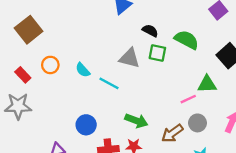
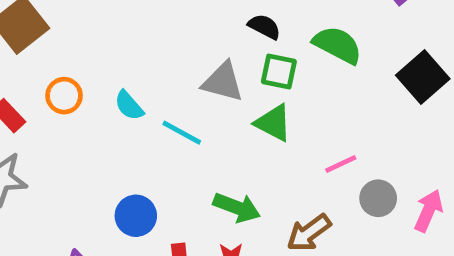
green triangle: (207, 84) -> (273, 123), moved, turned 30
gray circle: (197, 123) -> (378, 198), moved

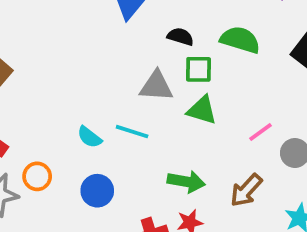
orange circle: (64, 96) -> (37, 176), moved
cyan semicircle: (129, 106) -> (90, 137), moved
blue circle: (136, 216) -> (97, 191), moved

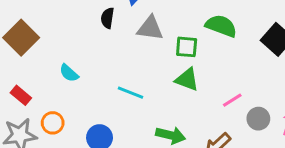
black semicircle: (180, 37) -> (108, 18), moved, turned -102
gray triangle: (156, 86) -> (150, 28), moved
cyan semicircle: (90, 137) -> (69, 73), moved

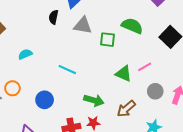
cyan semicircle: (69, 73) -> (25, 54), turned 112
green triangle: (187, 80) -> (124, 74), moved
pink line: (232, 100) -> (145, 67), moved

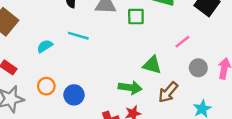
cyan line: (67, 70) -> (78, 36), moved
green triangle: (124, 74) -> (152, 65), moved
orange circle: (12, 88) -> (46, 86), moved

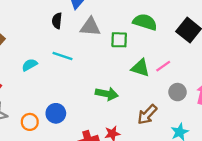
green triangle: (152, 65) -> (140, 68), moved
orange circle: (46, 86) -> (30, 122), moved
green arrow: (130, 88) -> (107, 94), moved

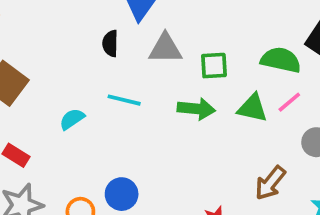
green semicircle: (145, 22) -> (281, 60), moved
green arrow: (107, 94) -> (196, 109), moved

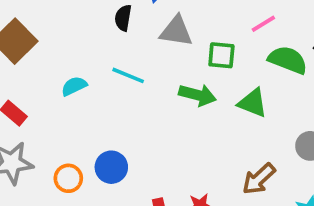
pink line: (289, 102) -> (263, 24), moved

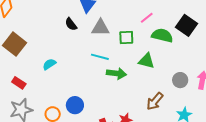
black semicircle: (123, 18) -> (71, 24), turned -40
cyan line: (128, 75) -> (100, 57), moved
green arrow: (198, 95) -> (116, 73), moved

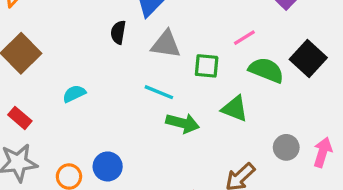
black semicircle: (71, 24) -> (118, 32), turned 40

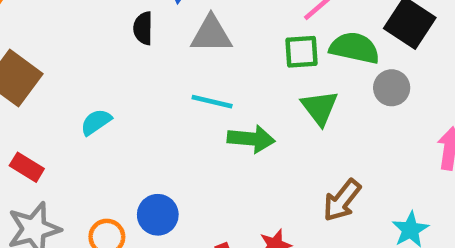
green square: (207, 66) -> (302, 52), moved
green triangle: (235, 109) -> (320, 108), turned 40
gray circle: (286, 147) -> (392, 88), moved

